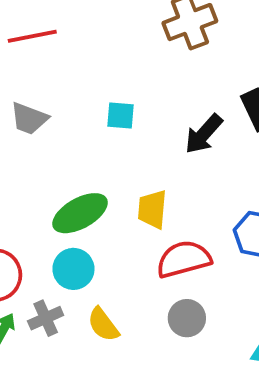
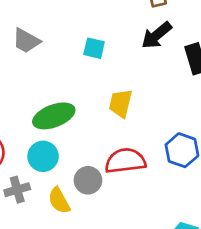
black arrow: (204, 134) -> (157, 35), moved
yellow trapezoid: (152, 209) -> (120, 103), moved
gray circle: (187, 318) -> (88, 180), moved

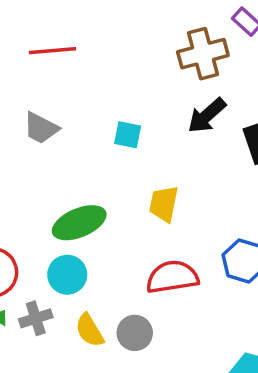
gray circle: (88, 180) -> (135, 333), moved

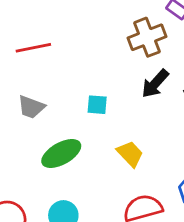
yellow trapezoid: (164, 204) -> (130, 154), turned 132
green ellipse: (79, 223) -> (61, 154), moved

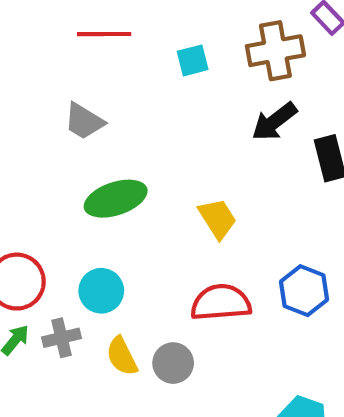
cyan square: (97, 105) -> (193, 60), moved, turned -30

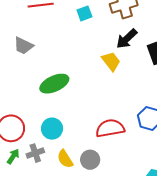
gray trapezoid: (84, 121) -> (23, 46), moved
yellow trapezoid: (217, 218) -> (111, 61), moved

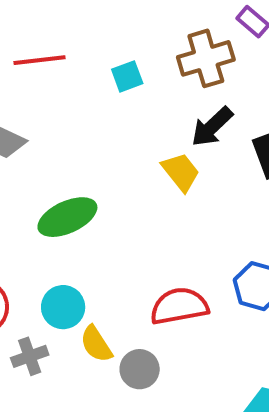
yellow semicircle: (65, 159) -> (96, 344), moved

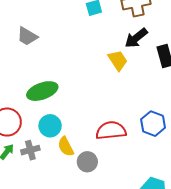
green ellipse: (67, 217) -> (42, 91), moved

